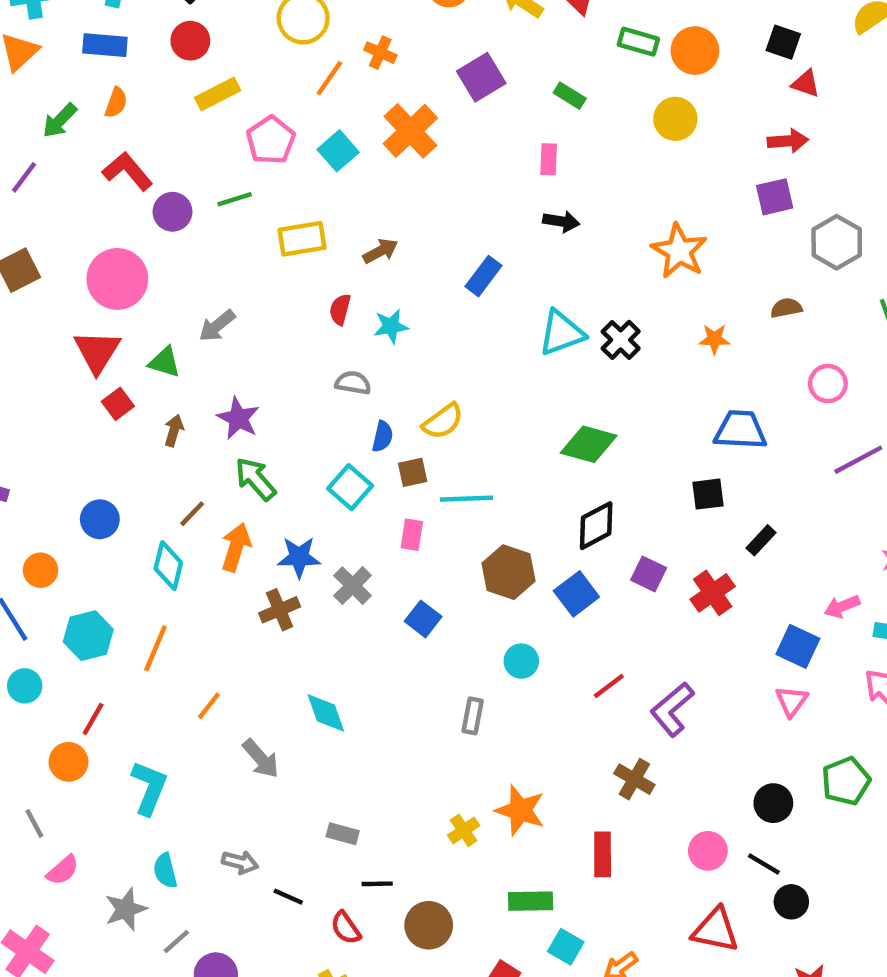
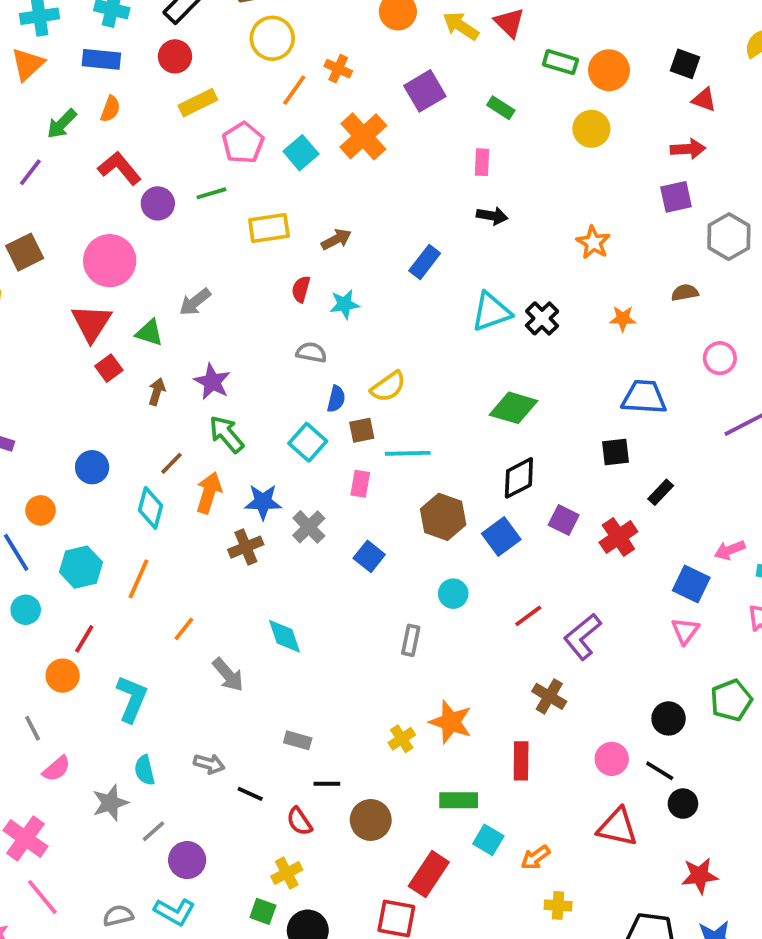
orange star: (679, 251) -> (593, 243), size x0.7

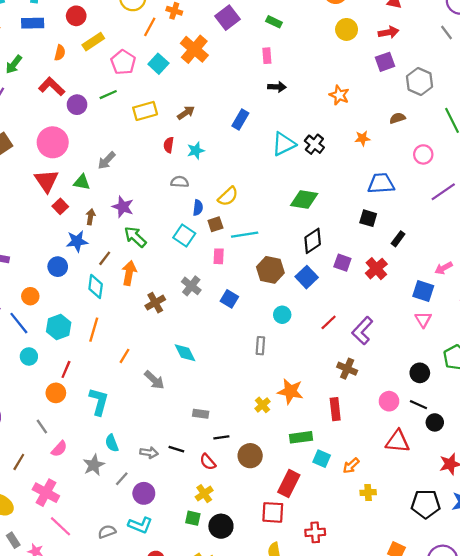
orange semicircle: (110, 109) -> (60, 53), moved
yellow circle: (591, 129) -> (347, 29), moved
black square: (616, 452) -> (368, 218), turned 30
blue star: (263, 502) -> (77, 241), moved
gray arrow: (209, 764) -> (149, 453), moved

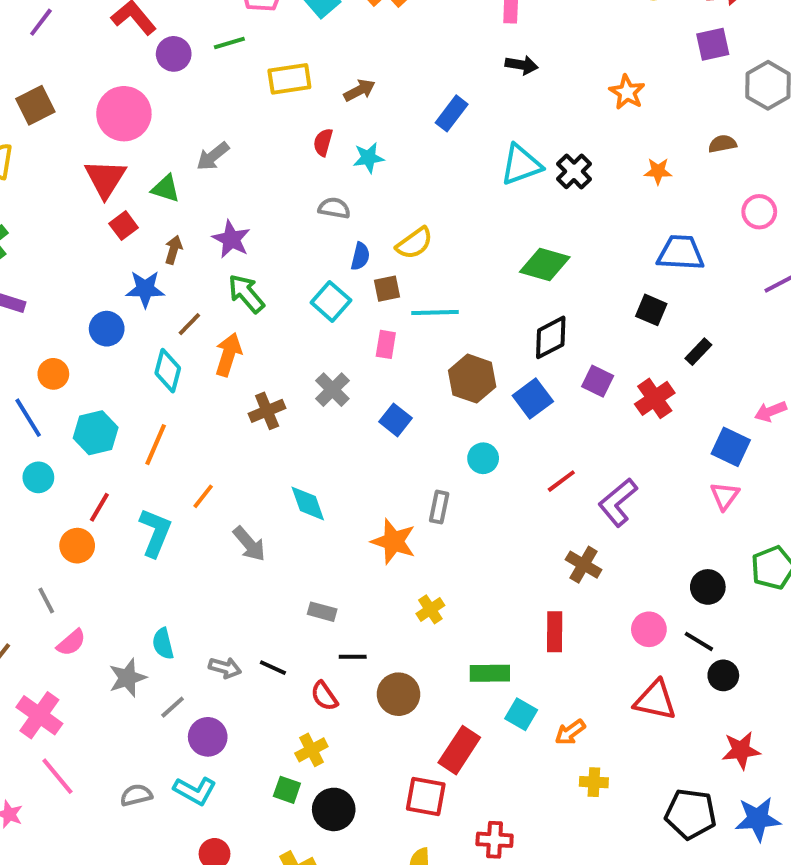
orange star: (290, 391) -> (394, 541), moved
cyan L-shape: (99, 402) -> (155, 532), moved

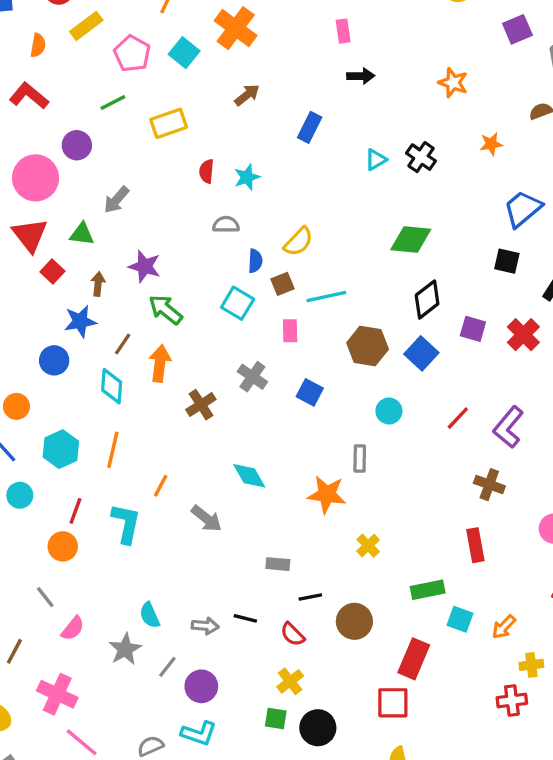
purple circle: (174, 54) -> (77, 145), moved
brown arrow: (360, 90) -> (247, 95), moved
cyan triangle: (521, 165) -> (376, 160), size x0.6
blue trapezoid: (681, 253) -> (523, 209), turned -33
red cross: (495, 840) -> (512, 701), moved

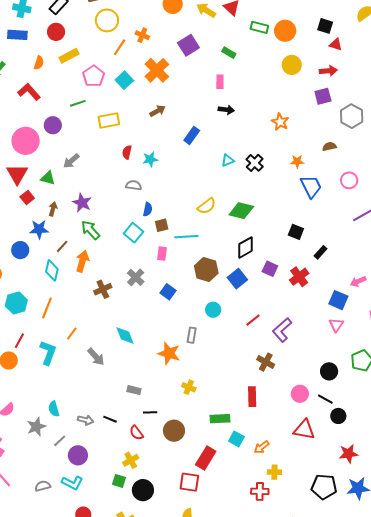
blue trapezoid: (523, 209) -> (311, 186), moved, turned 95
yellow semicircle: (298, 242) -> (207, 206), moved
yellow cross: (368, 546) -> (189, 387), turned -32

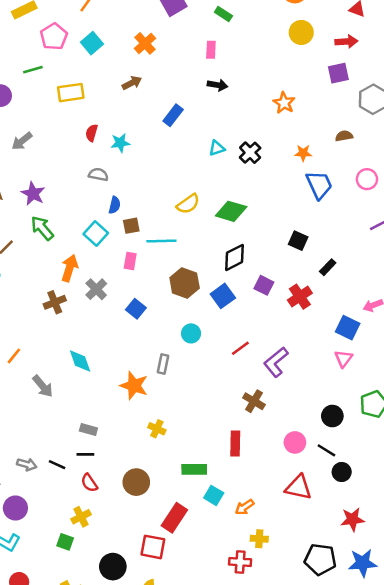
orange cross: (157, 70) -> (145, 43), moved, size x0.7
orange arrow: (82, 261) -> (70, 268), moved
black line: (150, 412) -> (85, 454), moved
black circle: (143, 490) -> (113, 567), moved

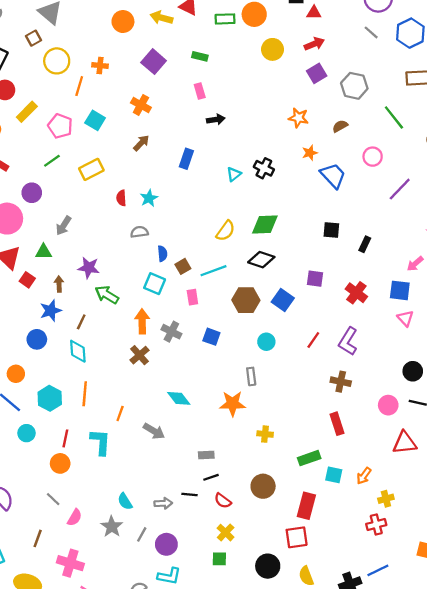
orange star: (284, 103) -> (298, 118), moved
black diamond: (235, 257) -> (261, 260), moved, turned 65
red cross: (300, 297) -> (356, 293), moved

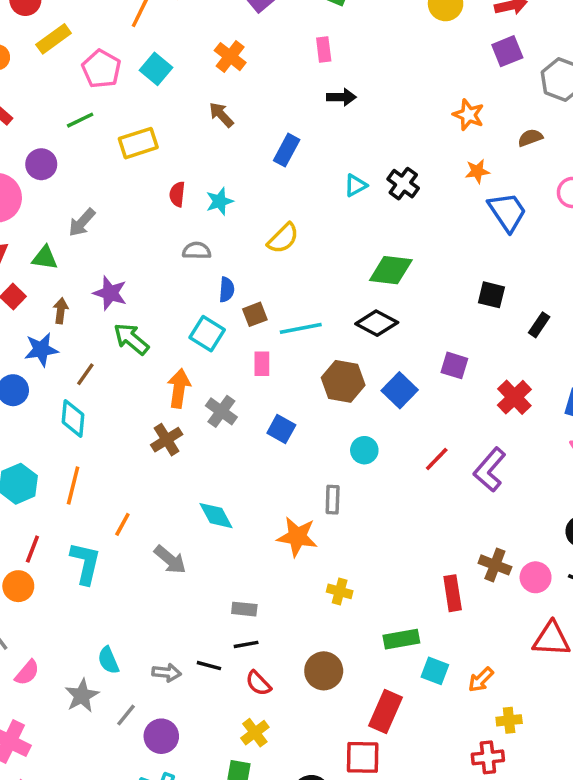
brown arrow: (141, 143) -> (221, 115), turned -96
yellow semicircle: (226, 231) -> (283, 238), moved
brown cross: (341, 382) -> (495, 565), moved

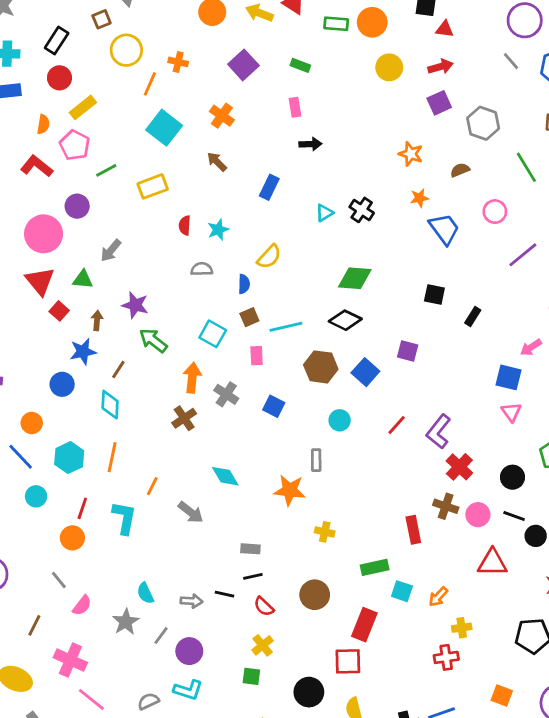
pink pentagon: (101, 69) -> (75, 145), moved
cyan square: (156, 69) -> (164, 128), size x1.4
blue semicircle: (227, 290) -> (244, 284), moved
red cross: (514, 397) -> (459, 467), moved

